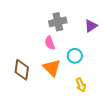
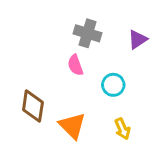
gray cross: (58, 22) -> (88, 33), turned 30
orange triangle: (52, 68) -> (72, 126), moved

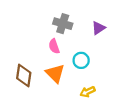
orange triangle: (72, 126) -> (55, 73), moved
yellow arrow: (122, 129) -> (88, 92), turned 88

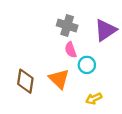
purple triangle: (98, 28) -> (105, 30), size x1.5
pink semicircle: (54, 46) -> (71, 50), moved

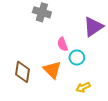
gray cross: (67, 25) -> (42, 12), moved

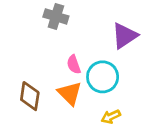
pink semicircle: (63, 44) -> (74, 65), moved
cyan circle: (77, 58) -> (103, 77), size x1.5

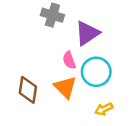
purple triangle: (125, 36) -> (87, 33), moved

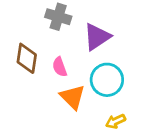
pink semicircle: (69, 60) -> (60, 67), moved
brown diamond: (28, 90) -> (27, 58), moved

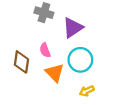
brown diamond: (27, 58) -> (21, 62), moved

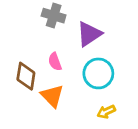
orange triangle: (55, 73) -> (52, 96), moved

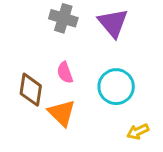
purple triangle: (89, 34) -> (113, 23), moved, turned -36
yellow arrow: (106, 112) -> (138, 132), moved

